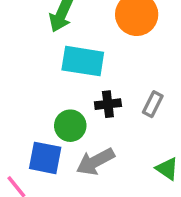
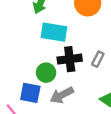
black cross: (108, 104) -> (70, 59), size x1.5

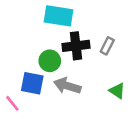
gray arrow: (62, 95) -> (67, 86), turned 45

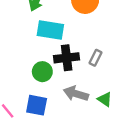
blue square: (32, 83) -> (37, 105), moved
gray arrow: (67, 86) -> (76, 94), moved

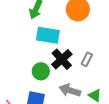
black cross: (67, 58) -> (62, 59), turned -35

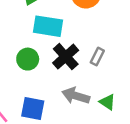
green circle: (41, 71) -> (28, 59), moved

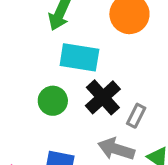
gray rectangle: (97, 57) -> (136, 116), moved

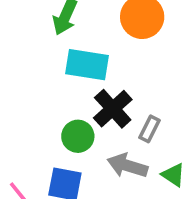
green circle: (53, 101) -> (78, 136), moved

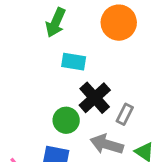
cyan rectangle: (87, 65) -> (74, 62), size x0.7

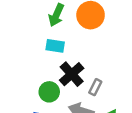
green arrow: (56, 23) -> (56, 15), moved

